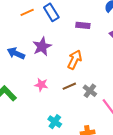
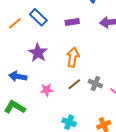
blue arrow: (16, 53) -> (18, 76), moved

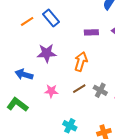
purple rectangle: (72, 22) -> (91, 32), moved
purple star: (38, 53) -> (47, 53), turned 30

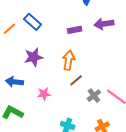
brown line: (79, 89) -> (76, 80), moved
gray cross: (100, 90) -> (94, 96), moved, turned 32

